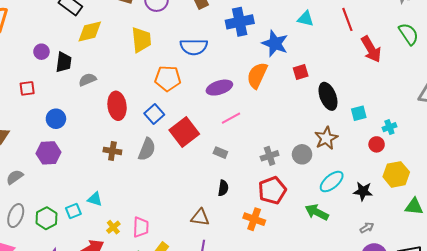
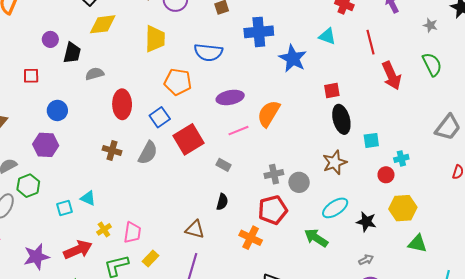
red square: (301, 72) -> (332, 90), moved
orange semicircle: (257, 75) -> (269, 114), moved
gray circle: (302, 154) -> (299, 182), moved
green hexagon: (46, 218) -> (28, 186), moved

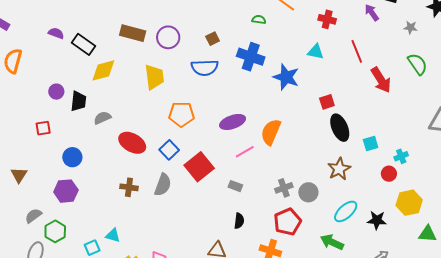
blue cross: (259, 32) -> (251, 57), turned 32
blue semicircle: (208, 52) -> (205, 68), moved
red ellipse: (122, 104) -> (132, 143), turned -52

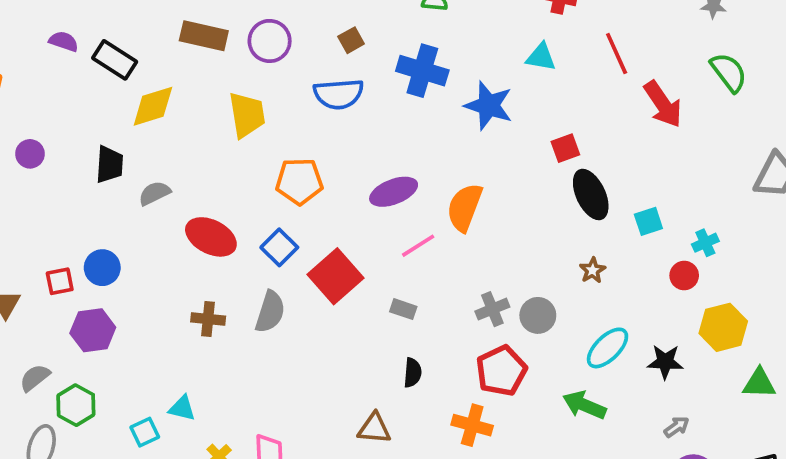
purple circle: (56, 92) -> (30, 154), moved
red square: (43, 128) -> (60, 281), moved
brown star: (339, 169) -> (592, 270), size x0.6

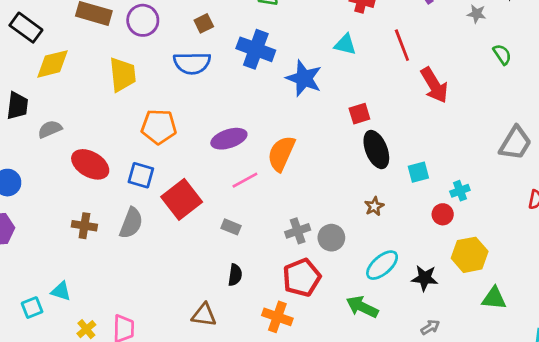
green semicircle: (729, 72) -> (502, 54), moved, size x0.7
blue square: (279, 247) -> (141, 175), turned -32

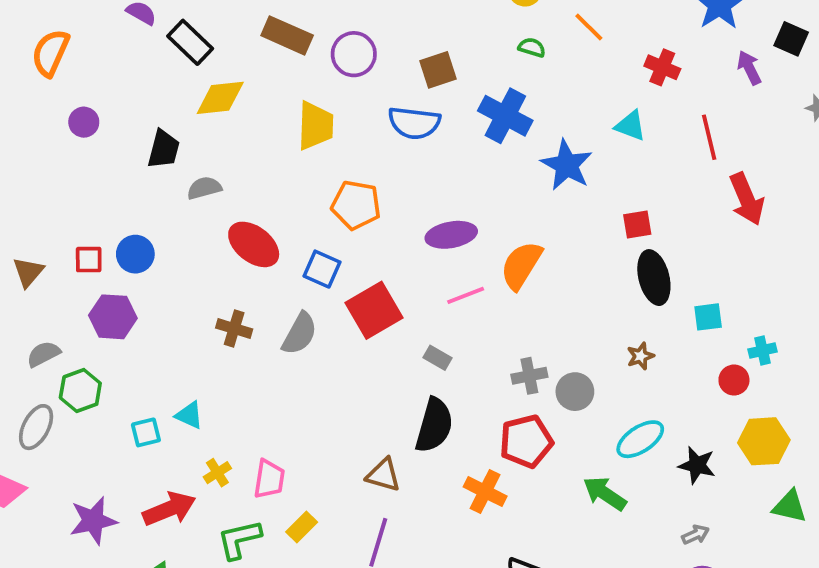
brown square: (204, 23) -> (438, 70), size x1.4
black semicircle: (235, 275) -> (434, 425), size x1.8

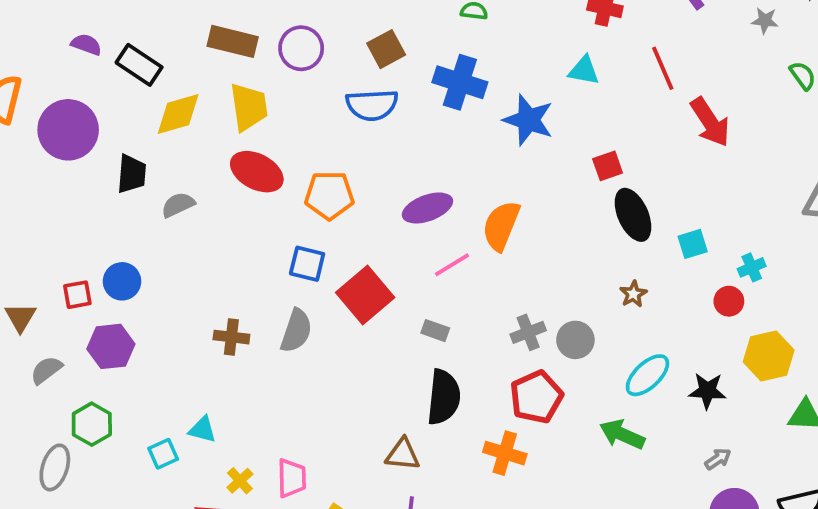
purple circle: (84, 122) -> (68, 130), moved, size x2.0
yellow trapezoid: (315, 126) -> (249, 107), moved
red ellipse: (254, 244) -> (257, 172), moved
gray semicircle: (43, 354) -> (46, 370), moved

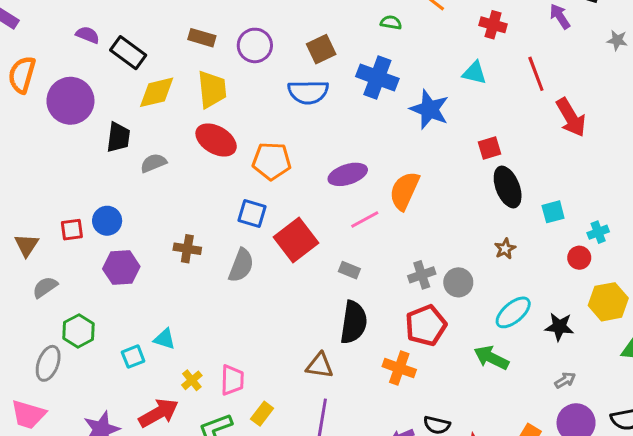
brown rectangle: (233, 41) -> (202, 38), size x0.7
brown cross: (231, 337) -> (187, 249), moved
purple hexagon: (111, 346) -> (121, 268), moved

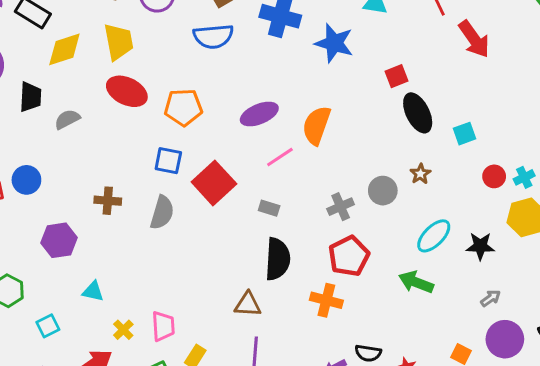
cyan cross: (598, 232) -> (524, 177), moved
purple hexagon: (121, 268) -> (59, 240), moved
gray circle: (458, 282) -> (383, 191), moved
cyan square: (133, 357) -> (48, 326), moved

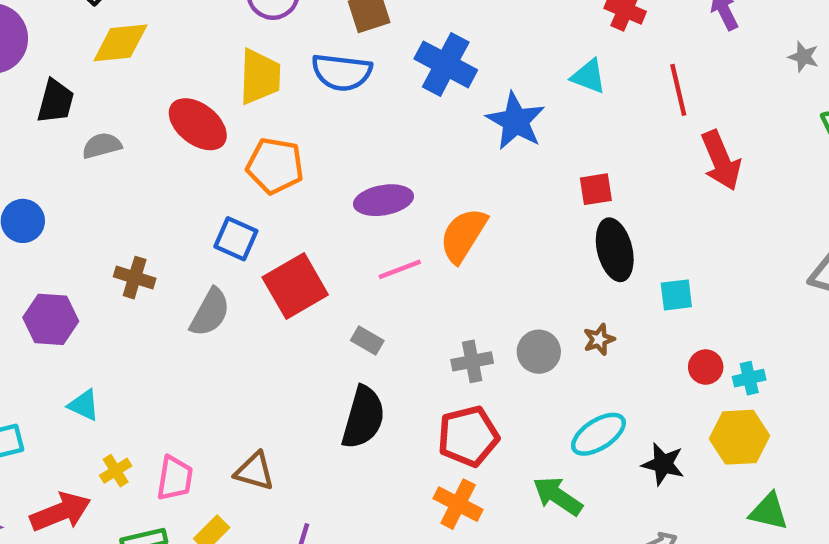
yellow trapezoid: (119, 42) -> (260, 77), moved
orange cross: (326, 300) -> (458, 504), moved
brown triangle: (248, 304) -> (255, 471), moved

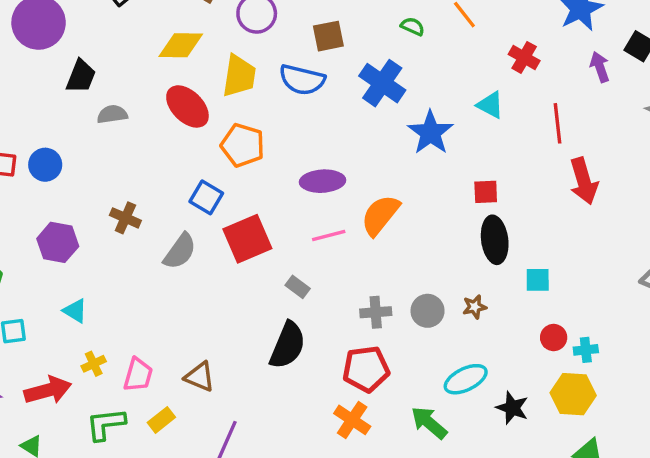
yellow diamond: (120, 43) -> (181, 45), moved

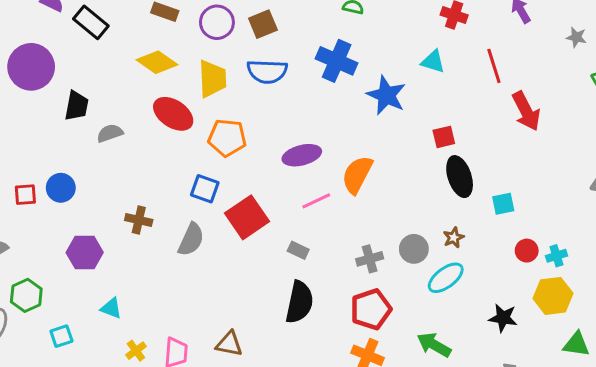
brown square: (328, 36) -> (263, 24), moved
yellow diamond: (181, 45) -> (157, 62), turned 45
cyan ellipse: (466, 379) -> (446, 278), moved

